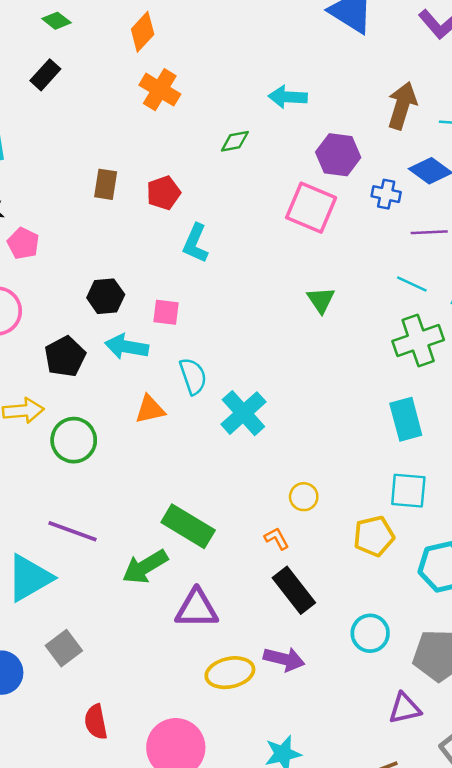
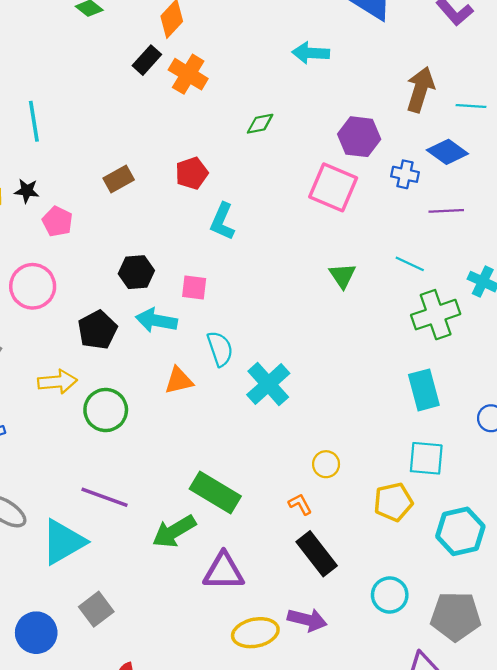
black rectangle: (45, 75) -> (147, 60), moved
cyan arrow: (288, 97) -> (311, 53), moved
brown rectangle: (106, 184) -> (119, 179), moved, turned 52
cyan line: (412, 284) -> (410, 264), moved

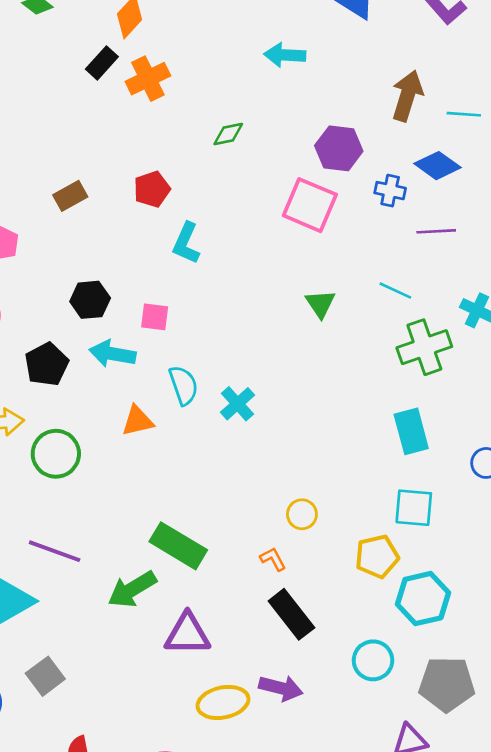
orange cross: (188, 74) -> (148, 79), turned 33
cyan cross: (268, 384) -> (237, 404), moved, size x0.7
cyan hexagon: (460, 531) -> (423, 599), moved

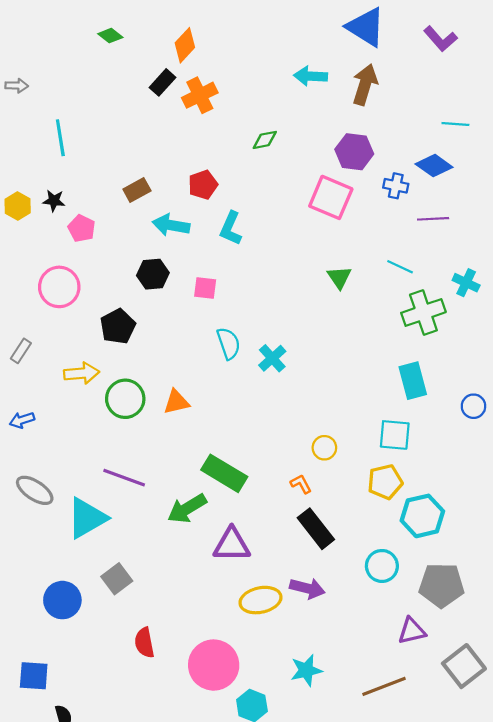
brown arrow: (407, 96) -> (365, 85), moved
cyan arrow: (112, 354) -> (171, 225), moved
orange triangle: (137, 421) -> (176, 402), moved
cyan square: (414, 508) -> (395, 435), moved

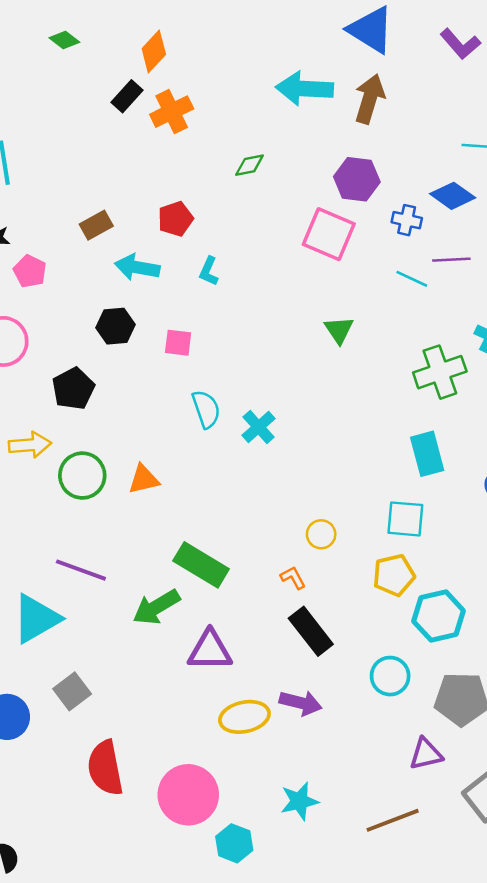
cyan arrow: (311, 76) -> (304, 89), size x1.4
cyan L-shape: (231, 228) -> (209, 271), size x0.7
cyan line: (400, 267) -> (412, 279), moved
red semicircle: (144, 643) -> (105, 768), size x1.5

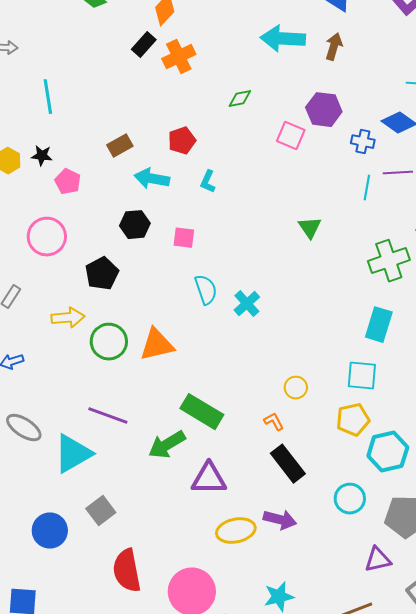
brown arrow: (370, 99) -> (334, 47), size x0.7
pink square: (329, 234) -> (291, 136), moved, size x0.7
cyan line: (412, 279) -> (367, 188), turned 75
cyan rectangle: (427, 454) -> (379, 325), turned 32
orange triangle: (144, 479) -> (157, 345), size x1.4

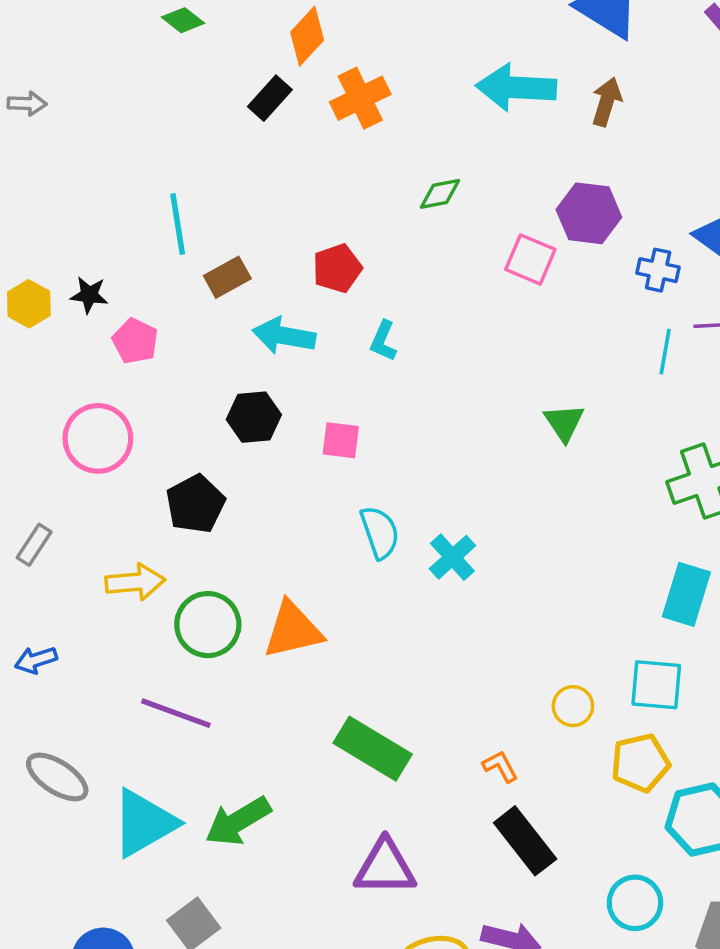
orange cross: (179, 57) -> (360, 98), moved
cyan line: (48, 97) -> (178, 224), moved
yellow circle: (296, 388) -> (573, 706), moved
purple line: (108, 416) -> (176, 713), moved
green arrow: (167, 445) -> (238, 821), moved

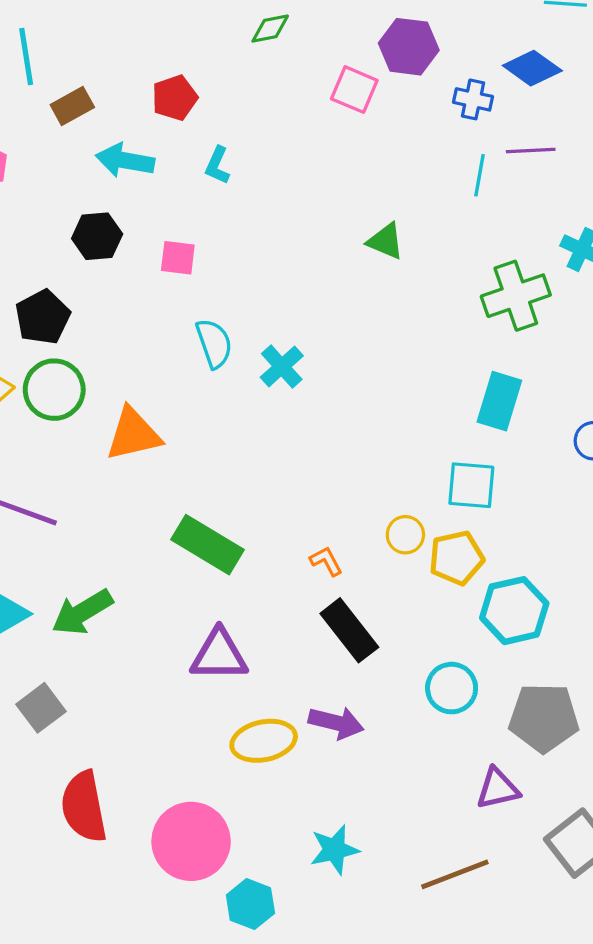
green triangle: (564, 422) -> (386, 241), turned -33
green circle: (208, 625) -> (54, 390), moved
yellow circle: (573, 706) -> (405, 535), moved

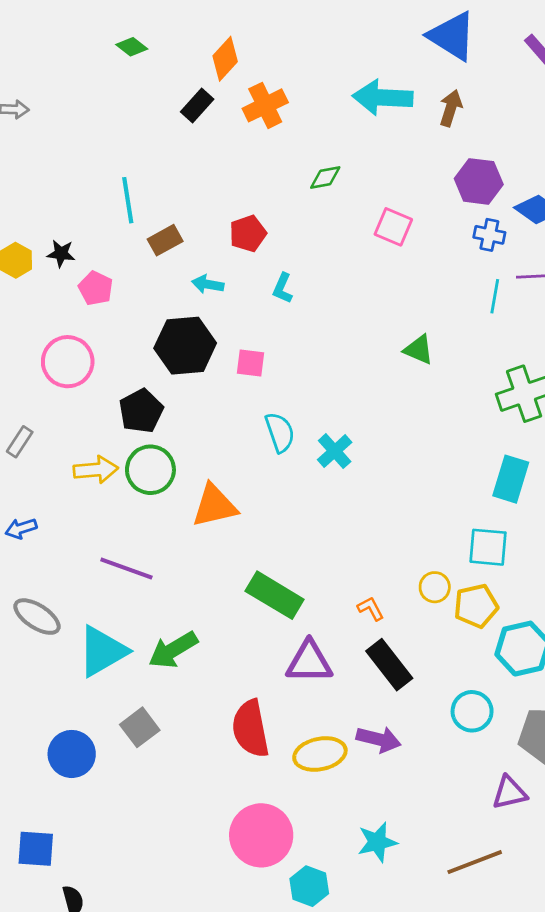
purple hexagon: (409, 47) -> (479, 181), moved
cyan arrow: (125, 160) -> (208, 284), size x0.7
black hexagon: (97, 236) -> (185, 346), size x1.5
purple triangle: (219, 655) -> (309, 662), moved
red semicircle: (84, 807) -> (251, 729), moved

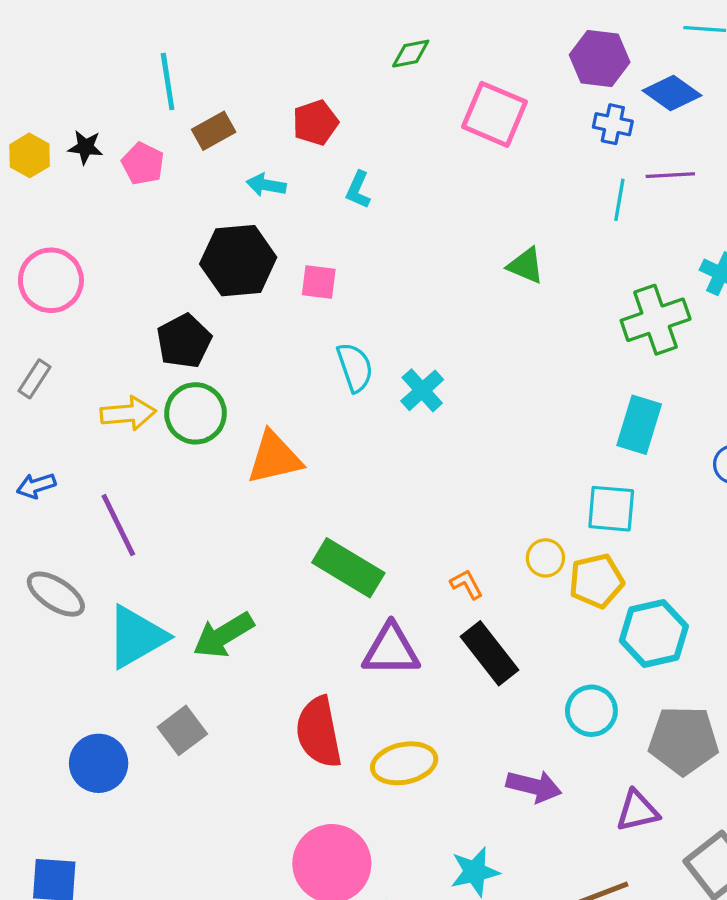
pink square: (393, 227) -> (495, 114), size x1.4
pink pentagon: (96, 288) -> (143, 164), moved
pink circle: (68, 362) -> (51, 280), moved
purple line: (126, 568) -> (118, 525), moved, turned 44
purple arrow: (379, 739) -> (534, 786), moved

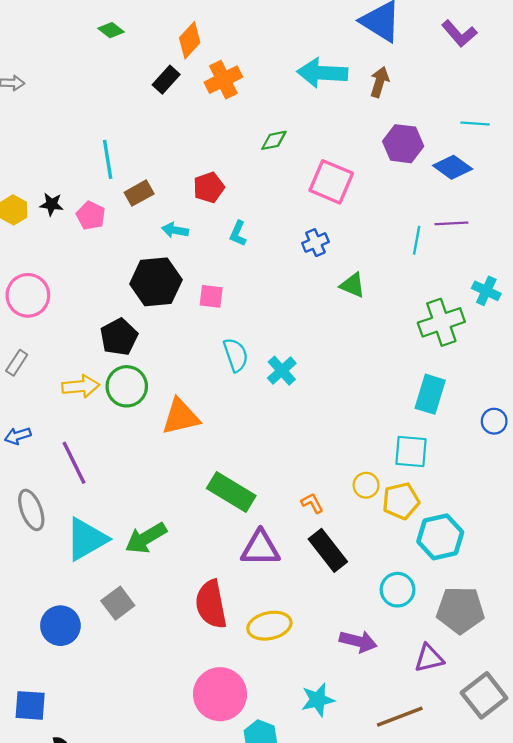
blue cross: (613, 124) -> (315, 243), moved, turned -35
gray ellipse: (56, 594) -> (31, 510), turned 36

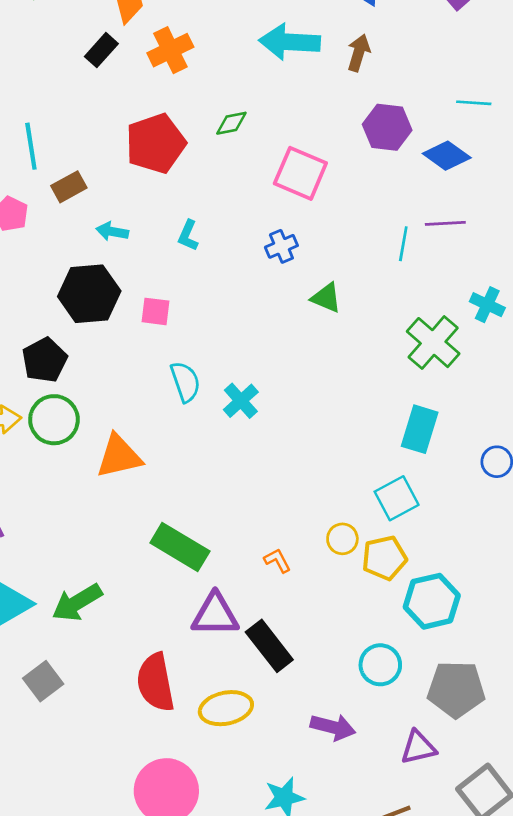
red pentagon: (209, 187) -> (156, 143), moved, size x1.6
green cross: (441, 322) -> (433, 343), turned -30
cyan square: (411, 452) -> (397, 498), turned -33
black rectangle: (328, 550) -> (269, 646), moved

